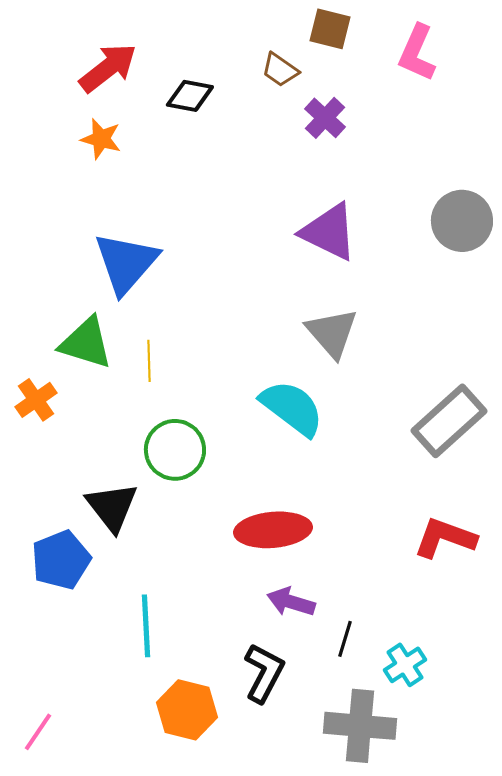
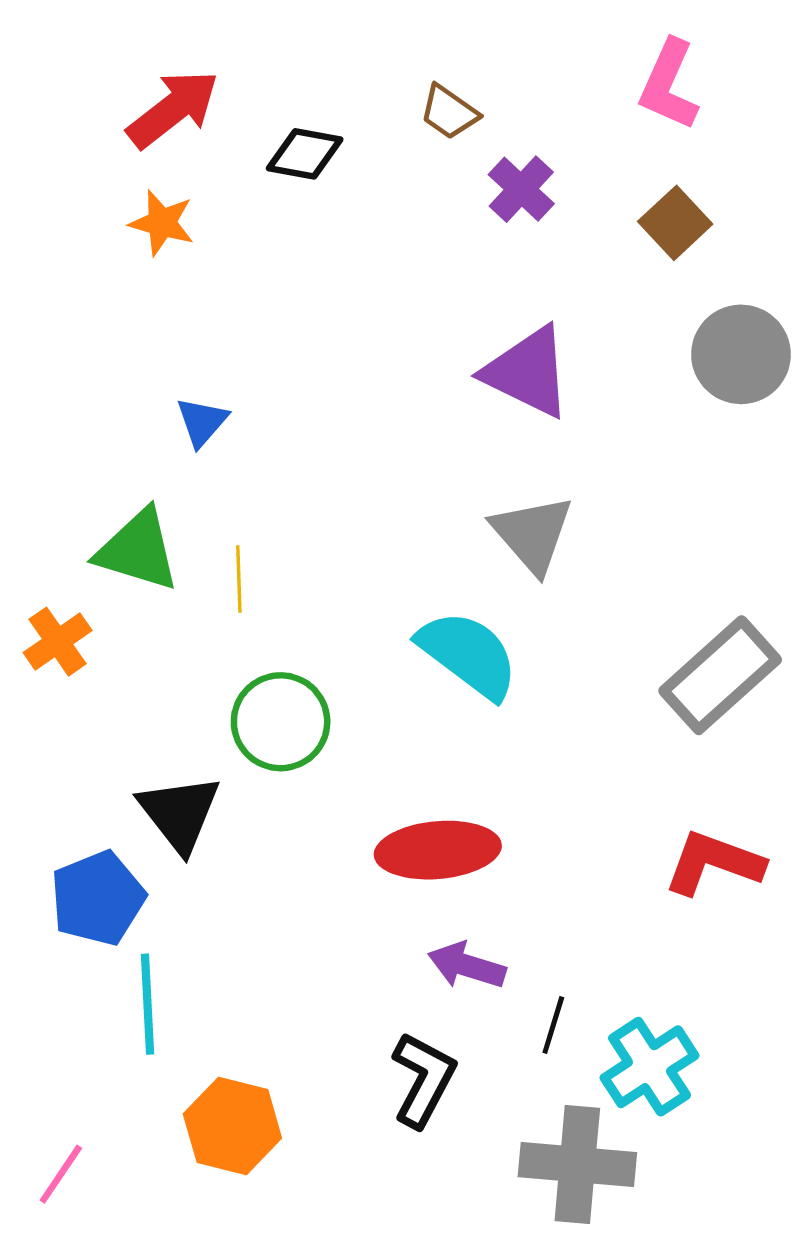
brown square: (330, 29) -> (675, 223), moved, turned 33
blue triangle: (126, 263) -> (202, 422), size x0.5
cyan line: (146, 626) -> (147, 1004), moved
cyan cross: (405, 665) -> (650, 1067), size x1.4
orange hexagon: (187, 710) -> (232, 1126), moved

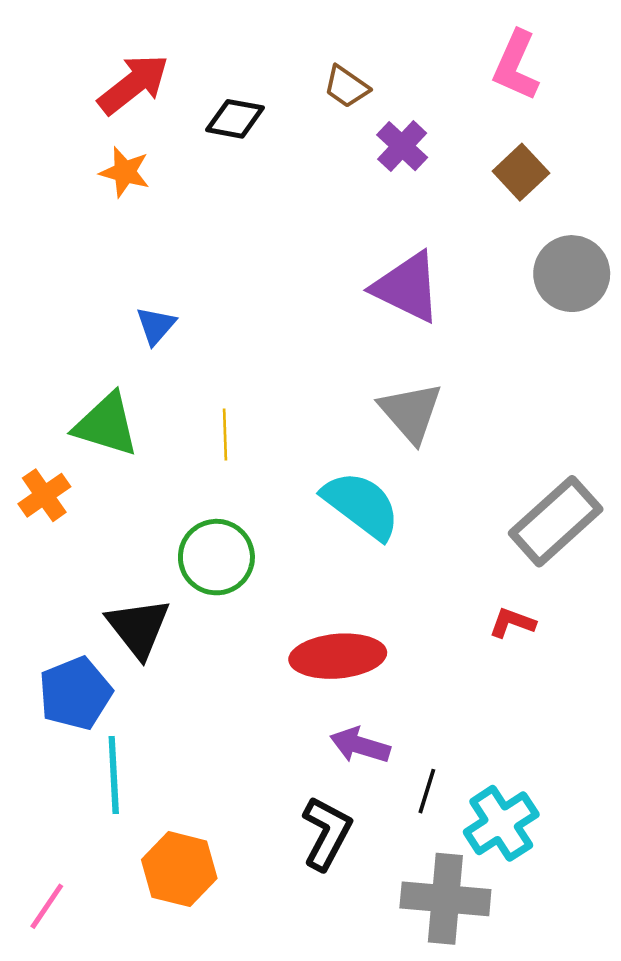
yellow line: (239, 579) -> (225, 435), moved
red L-shape: (714, 863) -> (512, 623), moved, size x0.6

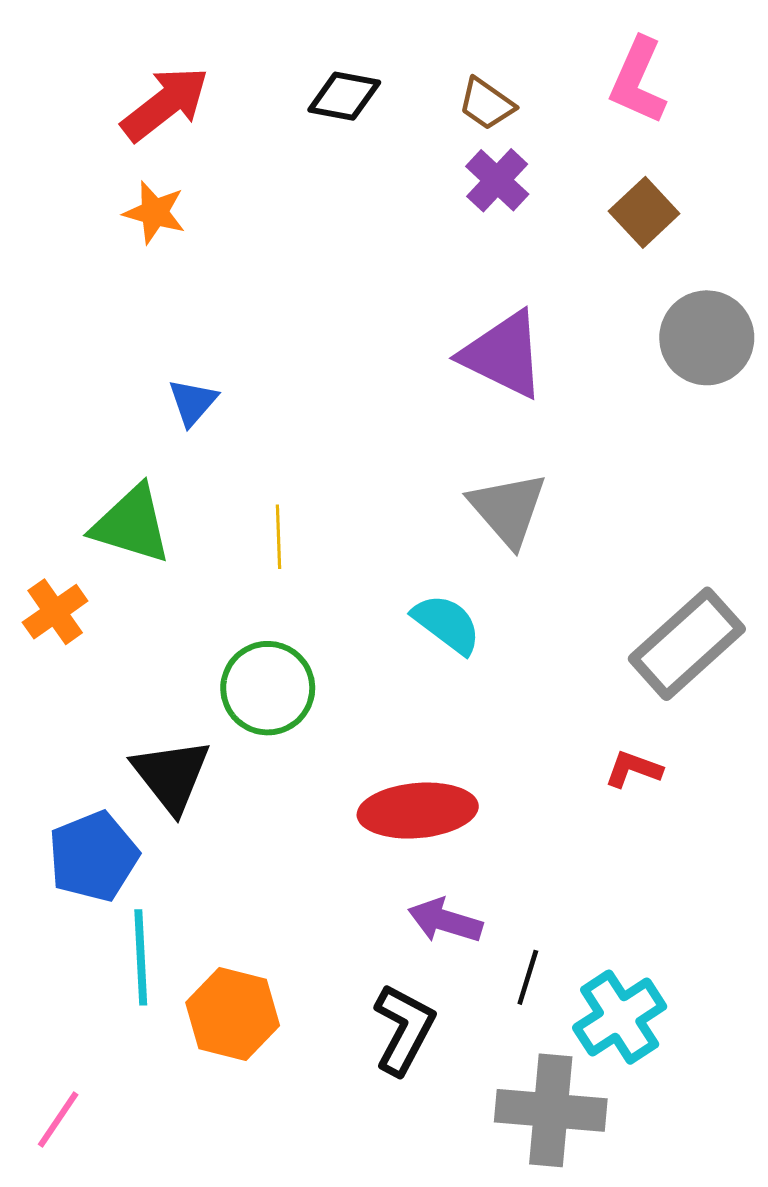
brown trapezoid: (346, 87) -> (486, 104), moved
black diamond: (235, 119) -> (344, 96), moved
cyan semicircle: (361, 505) -> (447, 624), size x0.7
orange hexagon: (179, 869) -> (233, 1014), moved

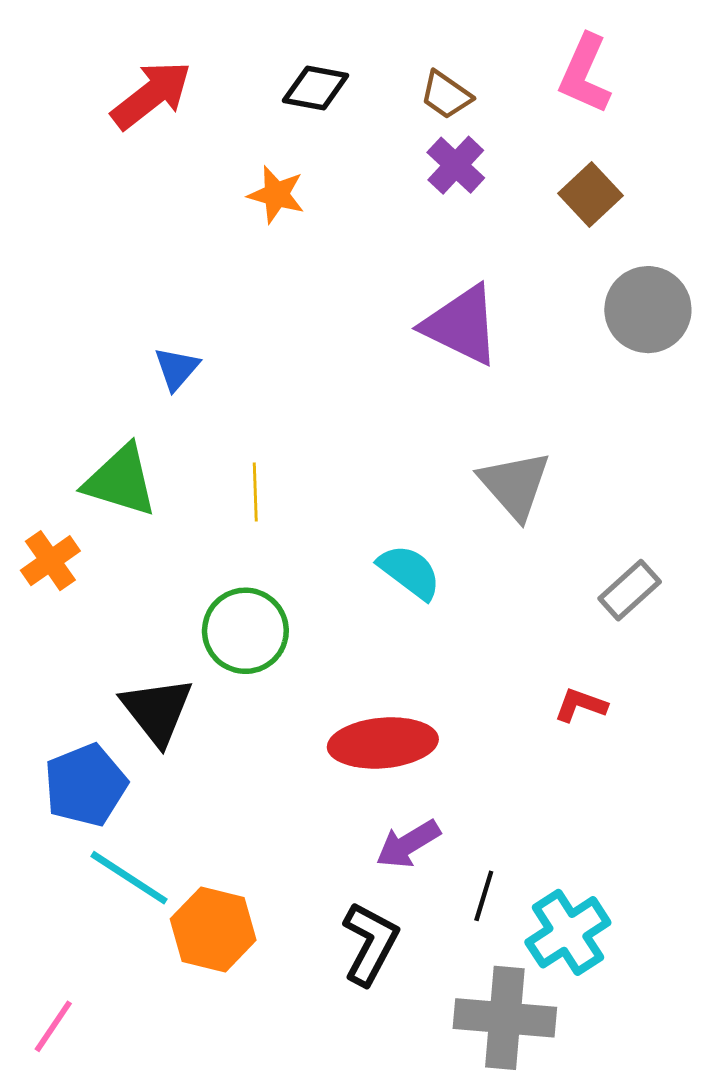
orange star: (155, 212) -> (276, 195), moved
gray triangle: (508, 509) -> (515, 485), moved
gray rectangle: (687, 644) -> (630, 590), size x0.6
purple arrow: (445, 921) -> (408, 844), turned -48
cyan line: (141, 957) -> (129, 878), turned -54

